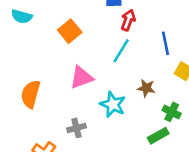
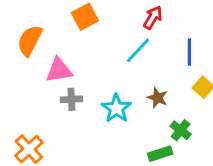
pink triangle: (81, 78) -> (59, 70), moved
orange semicircle: (31, 94) -> (30, 40), moved
gray cross: (76, 128) -> (71, 99), moved

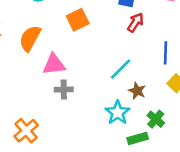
cyan line: (138, 50) -> (121, 69), moved
cyan star: (116, 108) -> (118, 113), moved

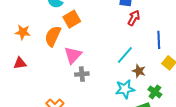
orange square: (78, 20) -> (72, 19), moved
pink triangle: (54, 64) -> (73, 55), turned -36
cyan star: (118, 113) -> (125, 89), turned 30

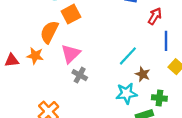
red arrow: (134, 18) -> (155, 16), moved
orange star: (23, 32) -> (35, 56), moved
gray cross: (82, 74) -> (80, 75), turned 32
green cross: (155, 92) -> (159, 98), turned -32

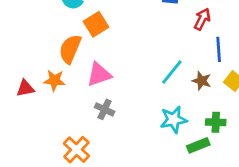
pink triangle: (71, 54) -> (99, 75), turned 30
brown star: (143, 74) -> (202, 81), moved
gray cross: (80, 75) -> (104, 109), moved

